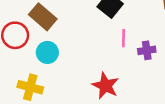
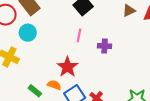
pink line: (124, 38) -> (79, 35), moved

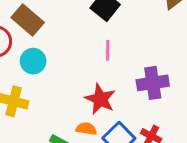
purple cross: (105, 46) -> (153, 83), moved, size x1.5

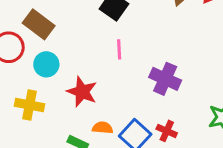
purple cross: (153, 83) -> (165, 79), turned 36
red star: (100, 99) -> (82, 92), moved

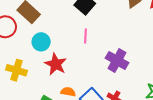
cyan circle: (46, 64) -> (41, 42), moved

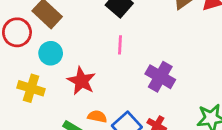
cyan circle: (41, 42) -> (51, 53), moved

